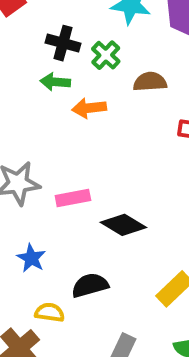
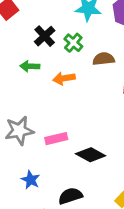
black cross: (63, 43) -> (45, 36), turned 35
green arrow: (55, 82) -> (30, 66), moved

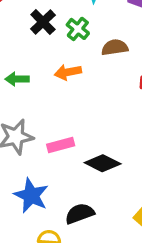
green arrow: (30, 66) -> (17, 79), moved
blue star: (31, 180) -> (31, 196), size x1.5

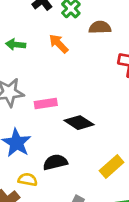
orange arrow: (68, 72) -> (59, 44), turned 50

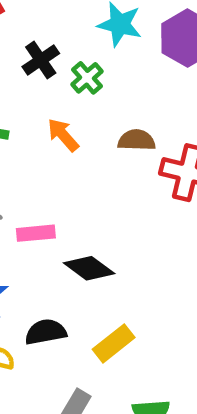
brown semicircle: (100, 27) -> (137, 140), moved
yellow rectangle: (112, 166) -> (114, 343), moved

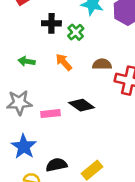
black cross: (41, 60) -> (51, 23), turned 36
black diamond: (89, 268) -> (82, 105), moved

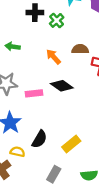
orange arrow: (64, 62) -> (53, 57), moved
black semicircle: (56, 165) -> (39, 139), turned 132

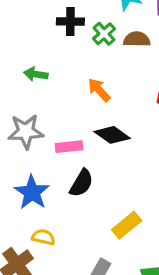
brown semicircle: (80, 49) -> (137, 39), moved
black semicircle: (39, 139) -> (81, 183), moved

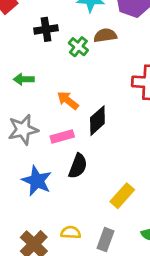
green cross: (104, 34) -> (78, 47), moved
orange arrow: (99, 90) -> (68, 100), moved
black diamond: (112, 135) -> (97, 121), turned -68
yellow semicircle: (43, 237) -> (71, 232), moved

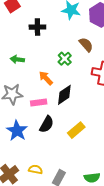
brown semicircle: (105, 35) -> (86, 45), moved, turned 49
green cross: (78, 47) -> (65, 59), moved
yellow rectangle: (122, 196) -> (76, 130), moved

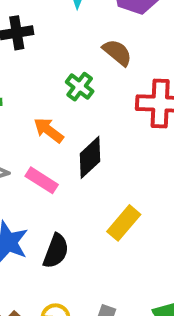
pink rectangle: (39, 103) -> (42, 180), turned 49
black semicircle: (47, 124) -> (56, 251), moved

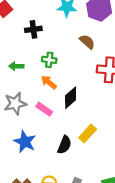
green cross: (80, 87) -> (49, 60), moved, turned -32
black semicircle: (56, 251) -> (64, 145), moved

